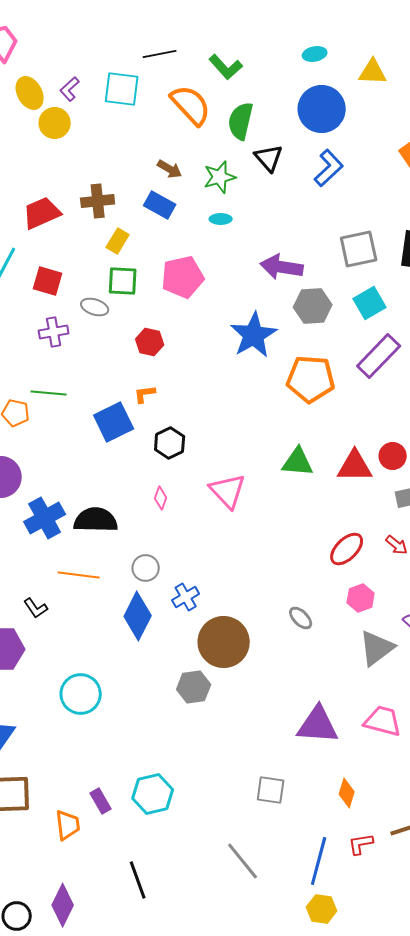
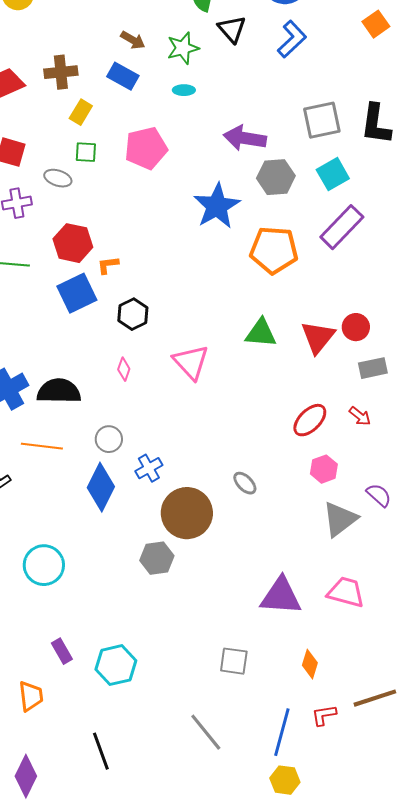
green square: (123, 281) -> (86, 152), size x0.7
red hexagon: (150, 342) -> (73, 243), moved, size x1.4
red triangle: (355, 466) -> (318, 337), turned -51
gray ellipse: (301, 618) -> (245, 483), moved
purple rectangle: (101, 801) -> (62, 651), moved

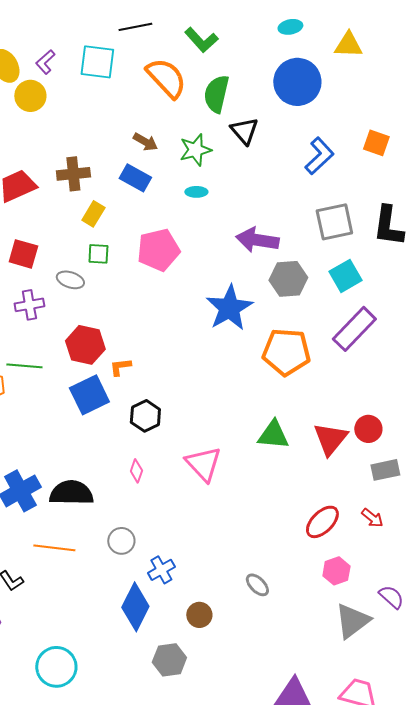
orange square: (376, 24) -> (376, 143), moved, turned -36
blue L-shape: (292, 39) -> (319, 156), moved
blue diamond: (101, 487) -> (135, 607), moved
brown circle: (187, 513) -> (199, 615), size x0.5

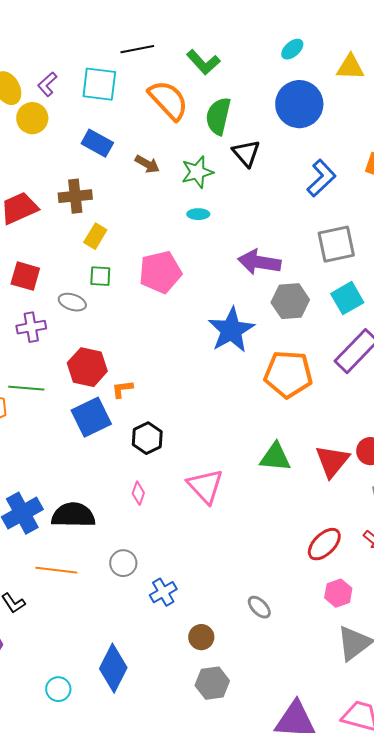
cyan ellipse: (290, 27) -> (292, 49), turned -30
blue rectangle: (135, 178) -> (97, 143), moved
blue diamond: (135, 607) -> (113, 668), moved
gray hexagon: (169, 660) -> (212, 683), moved
cyan circle: (56, 667) -> (58, 689), size x0.6

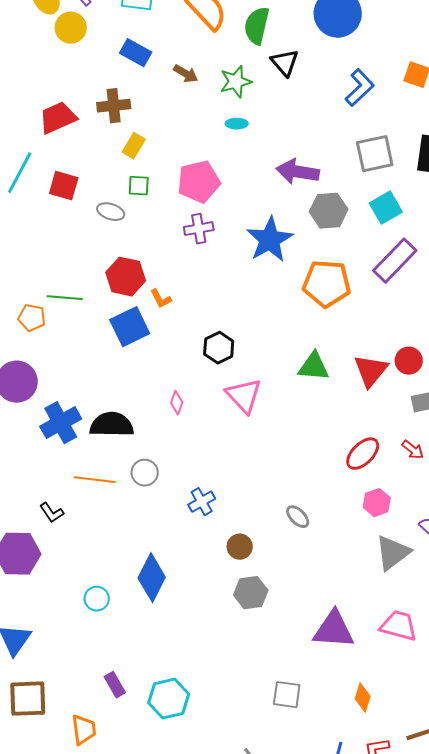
purple cross: (31, 327) -> (199, 229), moved
orange L-shape: (122, 389) -> (161, 299), turned -110
black hexagon: (147, 438) -> (219, 348), moved
gray circle: (123, 563) -> (145, 473), moved

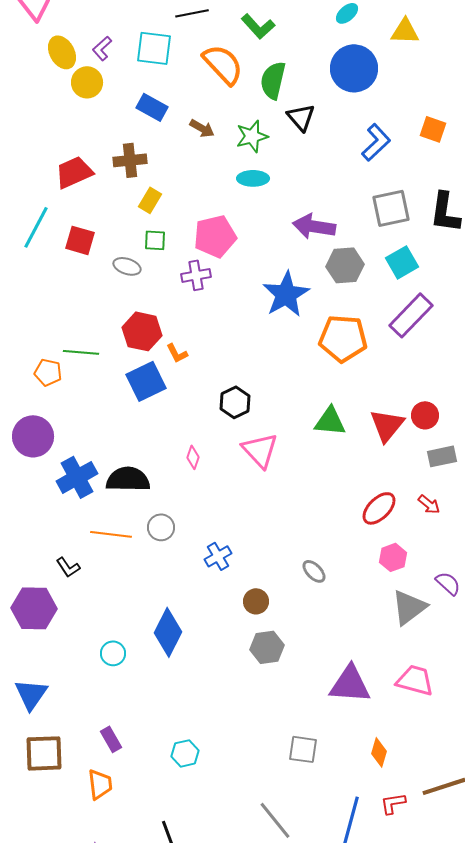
cyan ellipse: (237, 124) -> (253, 178), size x1.4
purple cross: (199, 229) -> (196, 275), moved
purple rectangle: (115, 685) -> (111, 739), moved
cyan hexagon: (169, 699) -> (185, 753), size x0.7

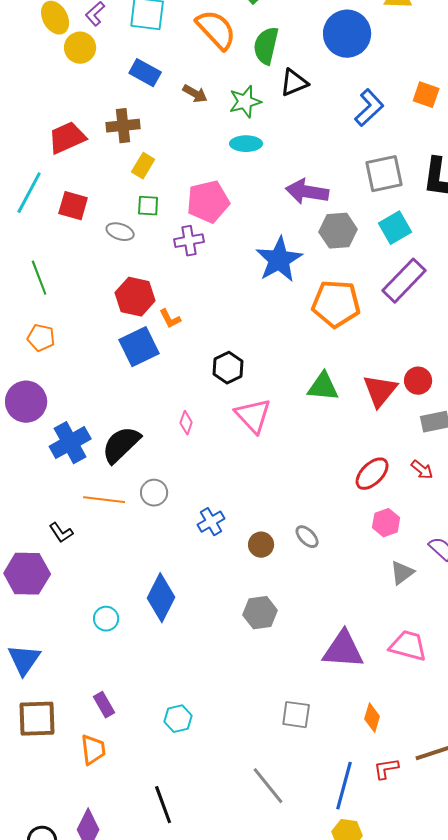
black triangle: (301, 117) -> (294, 83), turned 48
green line: (81, 352) -> (39, 278), moved, turned 64
black semicircle: (128, 479) -> (121, 445), turned -45
brown circle: (256, 601) -> (261, 545), moved
gray triangle: (409, 607) -> (402, 573), size x0.7

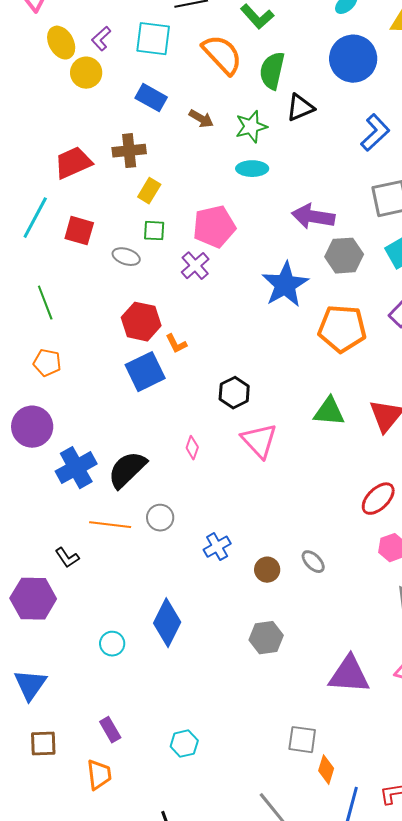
purple cross: (189, 241) -> (195, 266), turned -32
orange diamond: (372, 718) -> (326, 770), moved
brown square: (37, 719) -> (43, 744), size x0.7

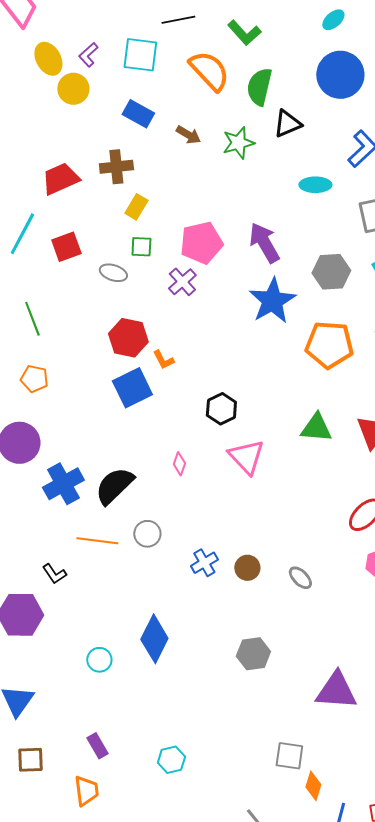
cyan ellipse: (252, 169) -> (315, 185), moved
purple arrow: (313, 217) -> (264, 243), moved, turned 51
red square: (79, 231) -> (66, 247), turned -36
brown circle: (267, 570) -> (247, 568), moved

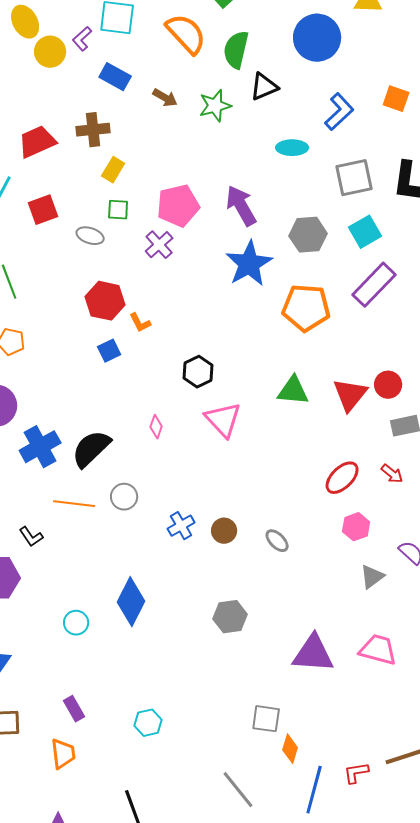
purple L-shape: (88, 55) -> (82, 39), moved
blue square: (132, 388) -> (109, 351), size x0.6

